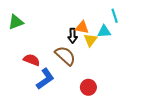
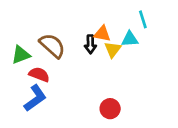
green triangle: (16, 22) -> (21, 55), moved
brown semicircle: (65, 56) -> (52, 46), moved
blue L-shape: (45, 79) -> (35, 98), moved

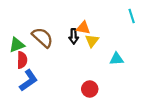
cyan line: (143, 19) -> (132, 16), moved
cyan triangle: (130, 39) -> (117, 59), moved
red semicircle: (39, 75) -> (22, 60), moved, turned 70

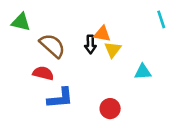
green triangle: (17, 45) -> (21, 22), moved, turned 35
red semicircle: (22, 60) -> (43, 73), moved, turned -77
blue L-shape: (29, 80) -> (60, 98), moved, turned 30

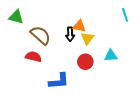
blue L-shape: (60, 98) -> (59, 81), moved
red circle: (110, 109) -> (85, 62), moved

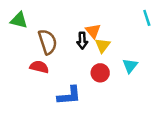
orange triangle: (79, 26) -> (93, 31), turned 40
brown semicircle: (41, 35) -> (48, 42), turned 30
cyan triangle: (111, 56) -> (130, 66), turned -48

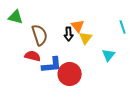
cyan line: (147, 18) -> (123, 27), moved
red circle: (100, 73) -> (70, 74), moved, size x1.5
blue L-shape: (69, 96) -> (52, 65), moved

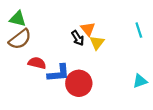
black arrow: (69, 34) -> (78, 38), turned -32
brown semicircle: (40, 35) -> (20, 39), moved, turned 70
cyan triangle: (109, 55) -> (140, 81), moved, turned 32

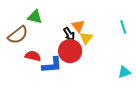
green triangle: (18, 19) -> (35, 17), moved
red circle: (79, 83) -> (70, 51), moved

